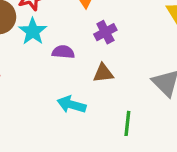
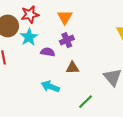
purple cross: (105, 32) -> (67, 40), moved
green line: (127, 123) -> (86, 102), turned 35

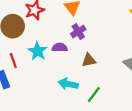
cyan star: (29, 37) -> (38, 51), moved
green line: (86, 102) -> (94, 95), moved

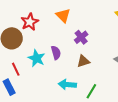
purple cross: (78, 32) -> (81, 37), moved
purple semicircle: (60, 47) -> (56, 53), turned 80

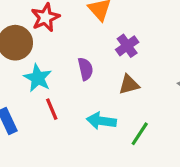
cyan star: (37, 58) -> (38, 78), moved
red line: (16, 69) -> (52, 109), moved

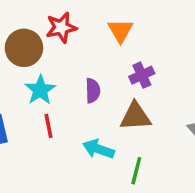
brown triangle: (129, 85) -> (135, 116), size x1.4
green line: (140, 134) -> (136, 171), turned -30

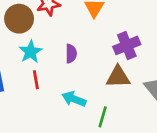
purple cross: (142, 75) -> (127, 45), moved, size x1.4
brown triangle: (135, 116) -> (118, 77), moved

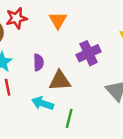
brown triangle: (118, 77) -> (60, 81), moved

